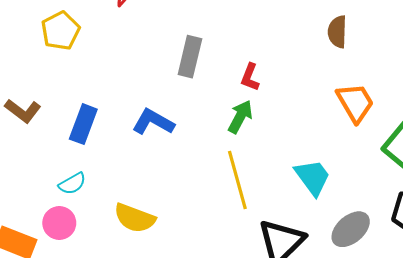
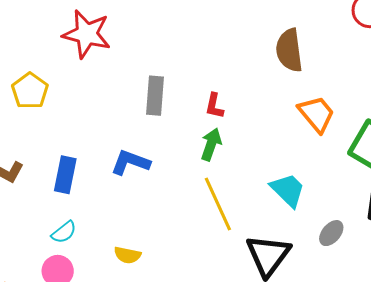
brown semicircle: (337, 32) -> (289, 50), size x1.4
yellow semicircle: (135, 218) -> (127, 255), size x0.7
gray ellipse: (351, 229) -> (331, 233), size x0.7

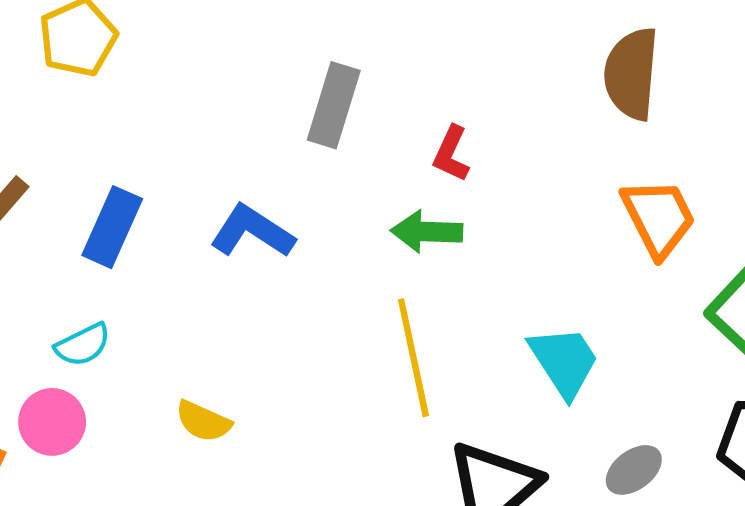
green arrow: (211, 144) -> (427, 232), turned -120

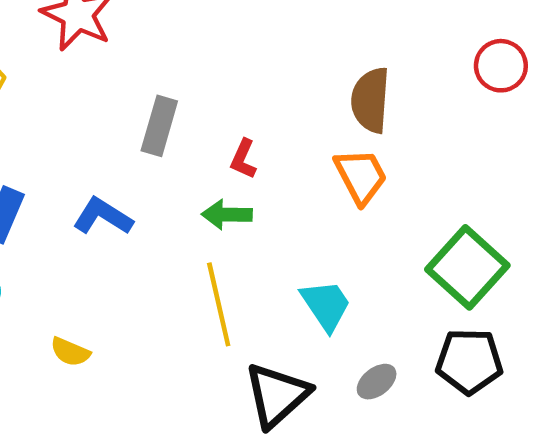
orange trapezoid: (658, 217) -> (361, 176), moved

